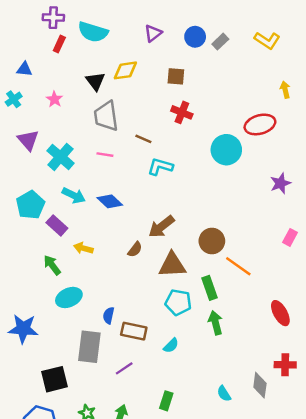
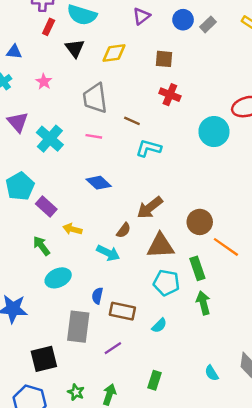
black triangle: (95, 81) -> (75, 48), moved
cyan arrow: (74, 195) -> (108, 253), moved

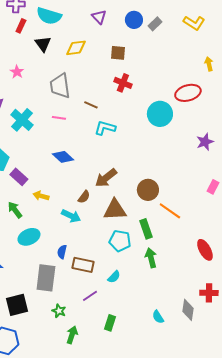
purple triangle: (141, 16) -> (99, 17), turned -35
purple line: (113, 348) -> (90, 296), moved
green star: (76, 392) -> (59, 311), moved

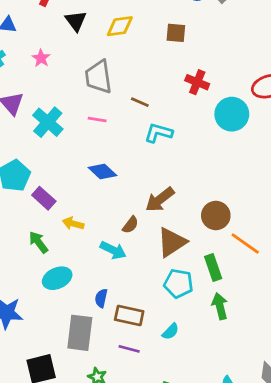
red cross: (123, 83) -> (197, 82), moved
brown triangle: (115, 210) -> (172, 242), turned -30
purple line: (90, 296) -> (129, 349), moved, turned 49

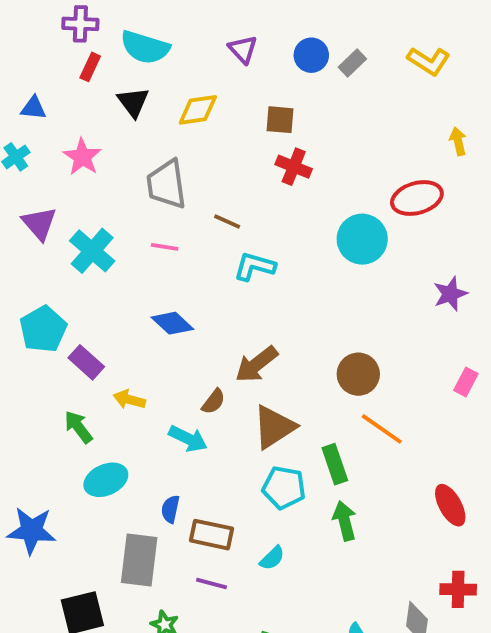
pink star: (41, 58) -> (82, 157), size x1.4
red cross: (197, 82) -> (294, 167), moved
brown circle: (216, 216) -> (358, 374), moved

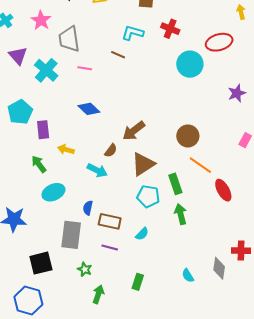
red cross: (294, 167) -> (170, 29), moved
gray trapezoid: (167, 184) -> (69, 39), moved
cyan L-shape: (255, 266) -> (133, 33), moved
purple rectangle: (86, 362) -> (43, 130), turned 42
red ellipse: (450, 505) -> (223, 190), moved

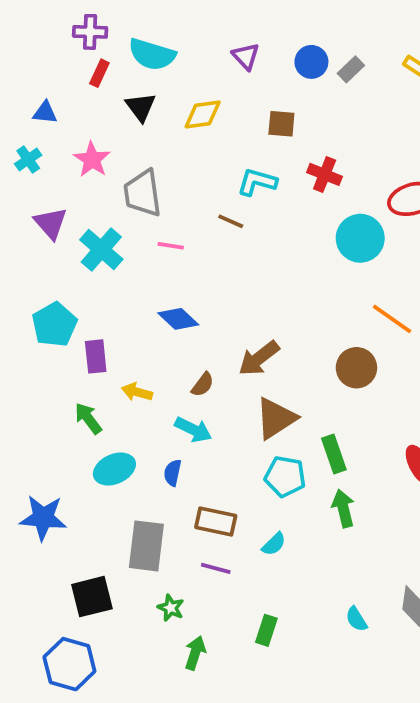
brown semicircle: (111, 151) -> (203, 385), moved
orange line: (200, 165) -> (392, 319), moved
blue semicircle: (88, 208) -> (173, 473), moved

